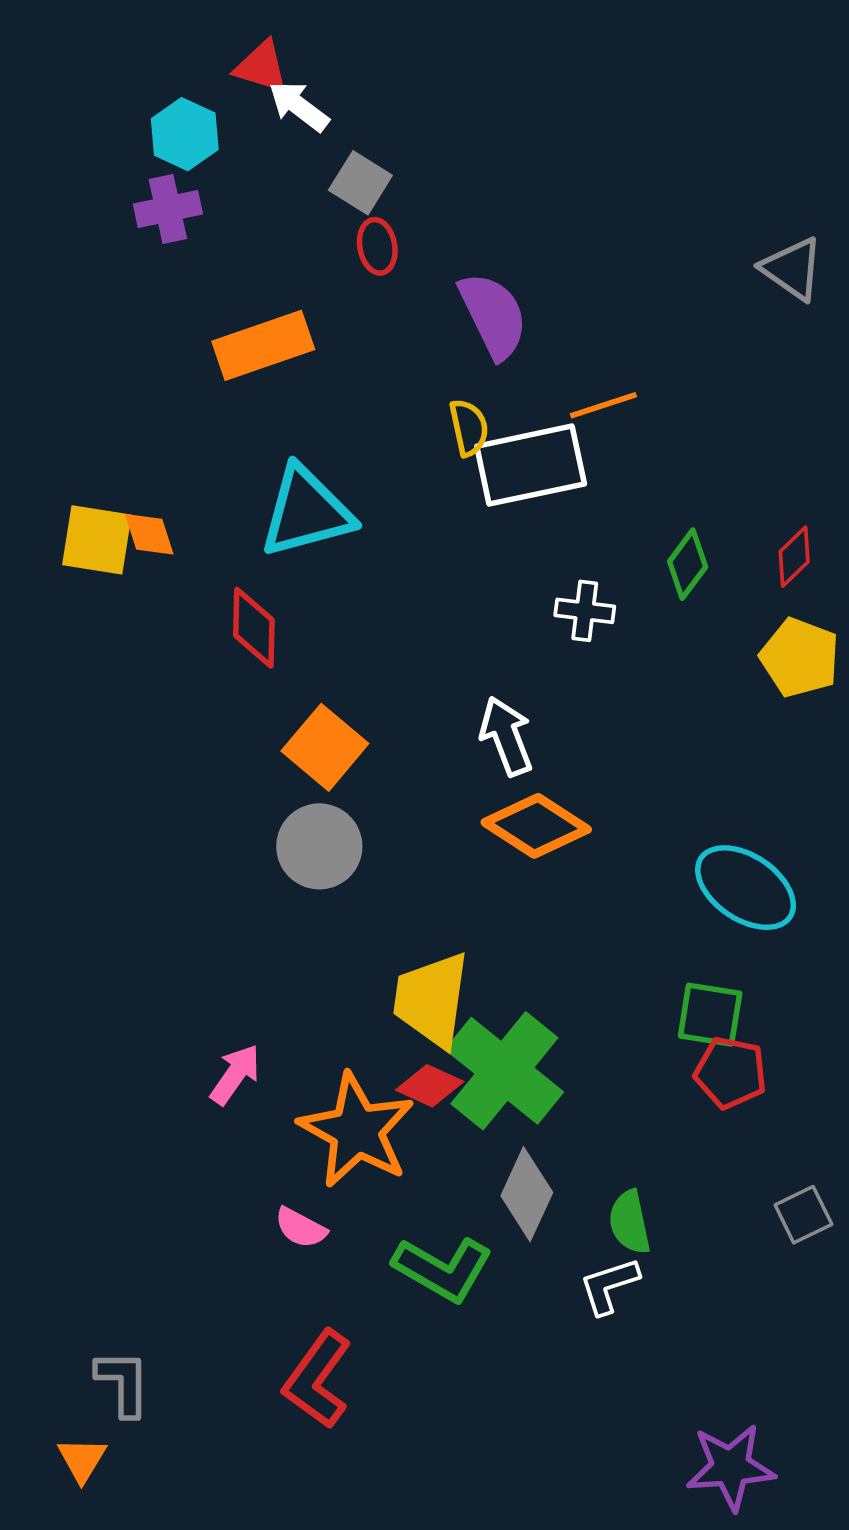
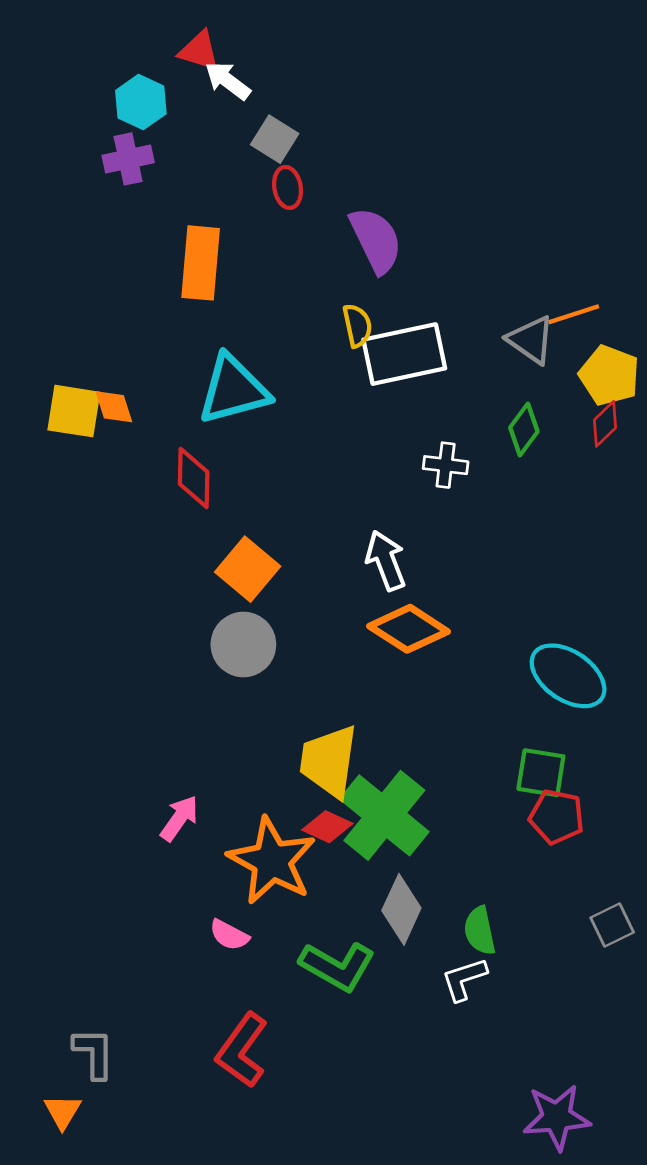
gray triangle: (792, 269) -> (531, 340), moved
orange rectangle: (263, 345) -> (201, 263), turned -66
orange line: (603, 405) -> (574, 314), moved
yellow pentagon: (800, 658) -> (609, 375), moved

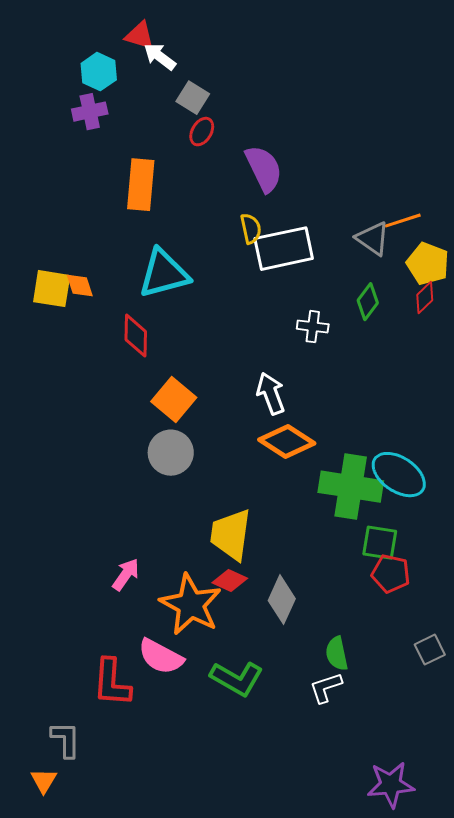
red ellipse: (288, 187) -> (202, 132), turned 40
green cross: (384, 815) -> (351, 487), moved, turned -30
gray diamond: (401, 909) -> (282, 600), moved
pink semicircle: (229, 935) -> (161, 657), size x1.6
red L-shape: (242, 1050) -> (112, 683), moved, turned -32

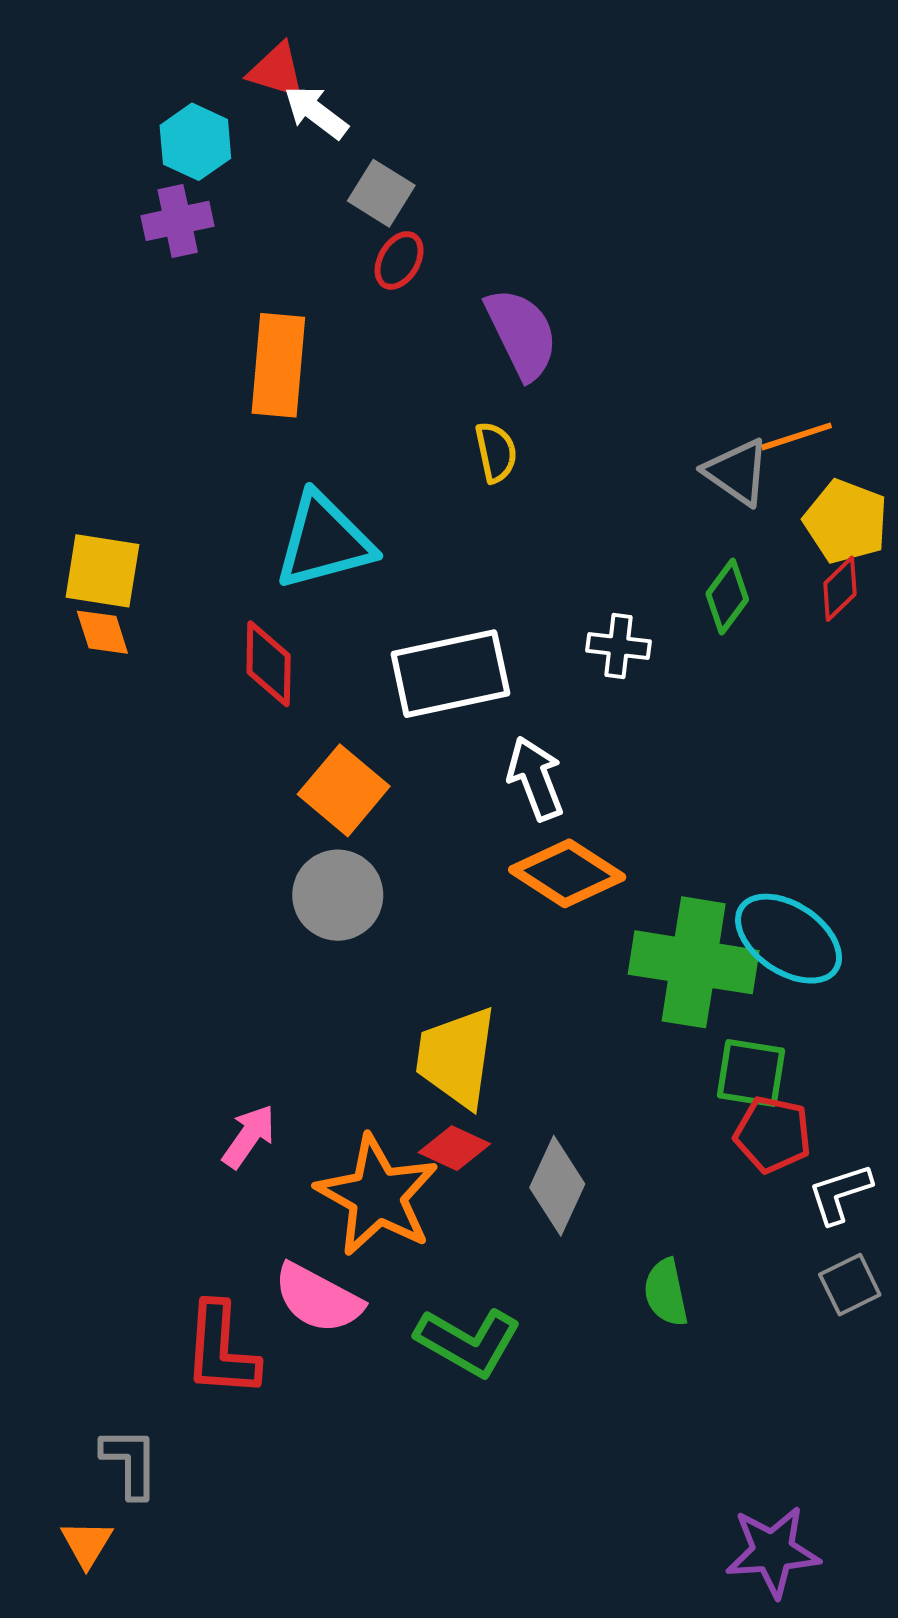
white rectangle: (284, 249) -> (450, 674), moved
orange diamond: (80, 286) -> (102, 632), moved
white L-shape: (326, 688) -> (840, 1194), moved

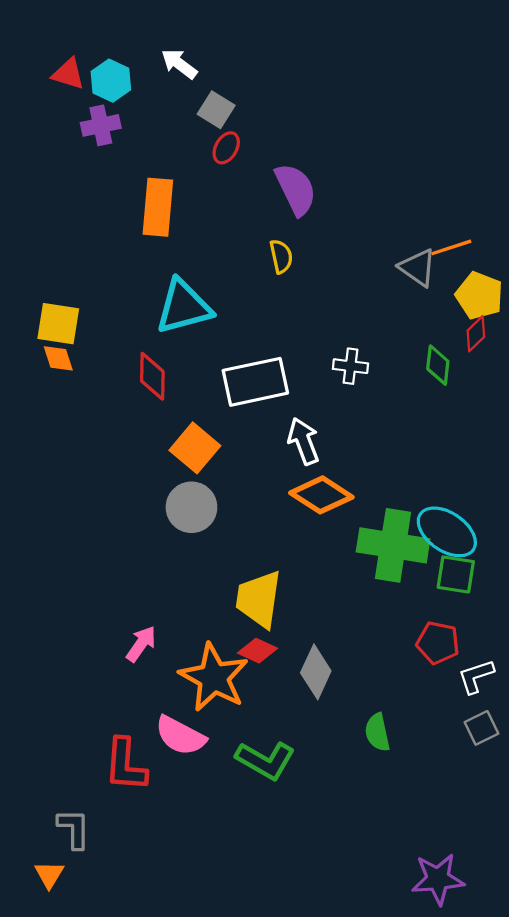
red triangle: (276, 71) -> (68, 74), moved
green diamond: (727, 597) -> (438, 365), moved, turned -30
green square: (751, 1073) -> (456, 574), moved

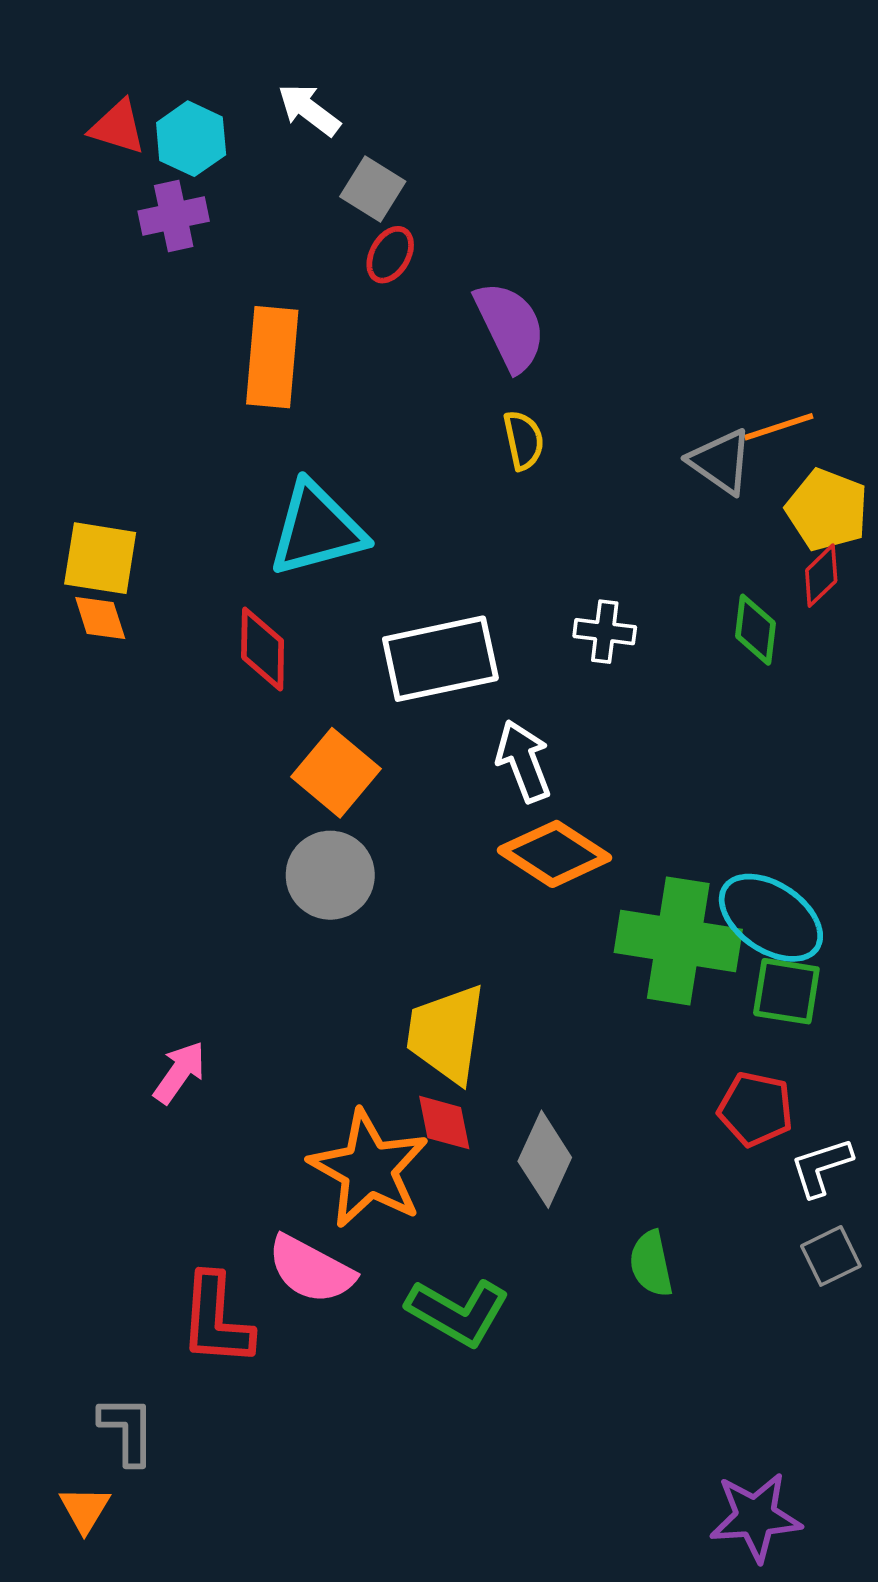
yellow semicircle: (281, 256) -> (524, 440), moved
pink arrow: (141, 644) -> (179, 1072), moved
red diamond: (258, 651) -> (444, 1123), turned 54

